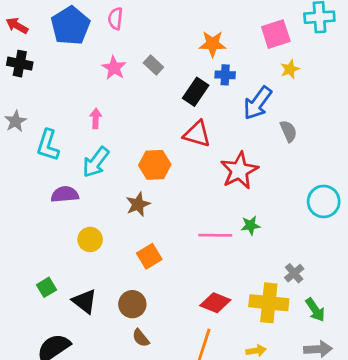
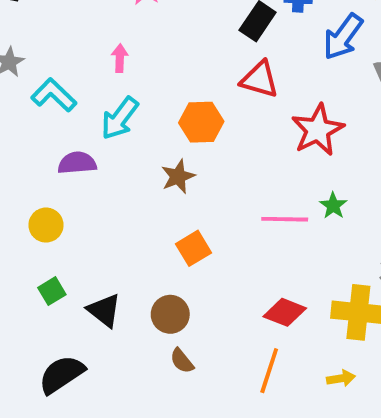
cyan L-shape: (48, 145) -> (54, 95), turned 116
green star: (250, 225) -> (333, 206), turned -30
yellow circle: (90, 239) -> (46, 225), moved

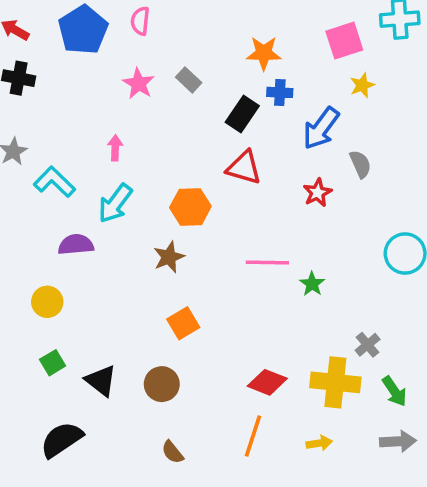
red star: (318, 130) -> (317, 193), moved, size x0.6
pink line: (285, 219) -> (267, 262), moved
brown semicircle: (182, 361) -> (172, 452), moved

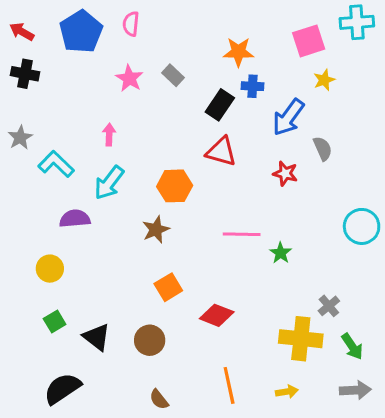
red star: (317, 193) -> (285, 173), turned -30
red diamond: (267, 382) -> (217, 315), moved
orange line: (253, 436) -> (229, 385), turned -30

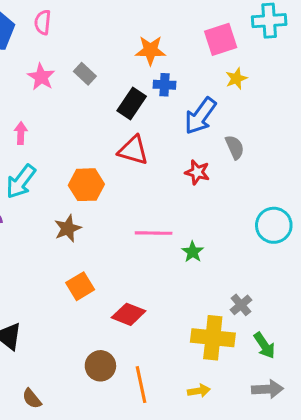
brown circle: (150, 340) -> (100, 366), moved
brown semicircle: (159, 399) -> (32, 399), moved

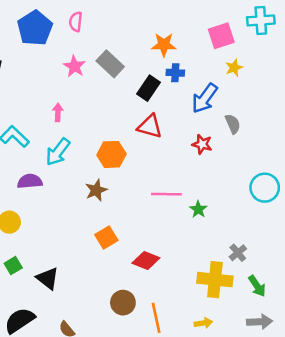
gray rectangle: (85, 74) -> (110, 64), size x1.5

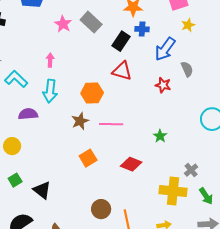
cyan arrow: (58, 152) -> (50, 91), turned -30
pink line: (166, 194) -> (111, 124), moved
red diamond: (146, 260) -> (131, 164), moved

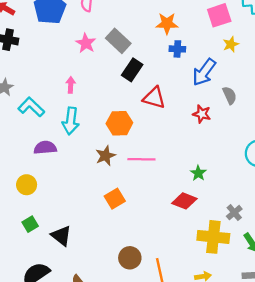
black rectangle: (121, 41) -> (132, 70), moved
red diamond: (131, 164) -> (184, 201), moved

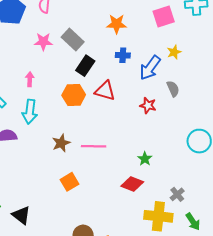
pink star: (86, 43) -> (43, 42), turned -30
yellow star: (231, 44) -> (174, 52), moved
blue cross: (177, 49) -> (123, 55), moved
orange hexagon: (119, 123) -> (74, 95), moved

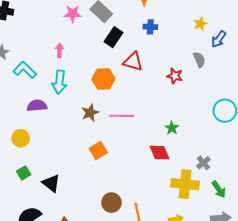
blue arrow: (150, 68) -> (219, 39), moved, size x0.7
orange hexagon: (74, 95) -> (103, 79), moved
red diamond: (132, 184) -> (159, 153), turned 45

